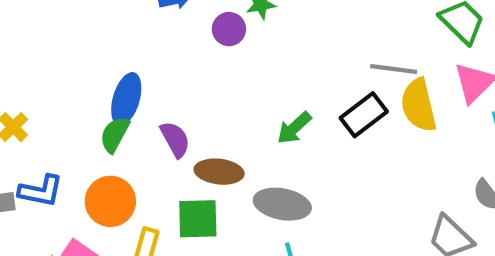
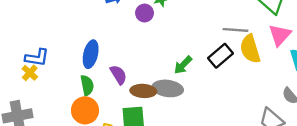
green semicircle: (115, 134) -> (87, 85), moved, turned 144
blue L-shape: (41, 191) -> (37, 58), moved
gray ellipse: (282, 204) -> (168, 88), moved

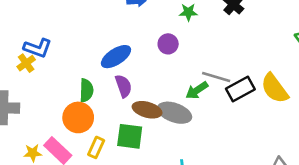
purple circle: (145, 13) -> (168, 44), moved
gray line: (235, 30) -> (216, 77), moved
yellow semicircle: (250, 49) -> (275, 88), turned -32
blue ellipse: (91, 54) -> (116, 57), moved, turned 32

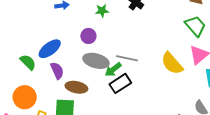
black rectangle: (240, 89) -> (120, 83), moved
green semicircle: (86, 90) -> (28, 62), moved, turned -42
gray ellipse: (174, 113) -> (96, 61), moved

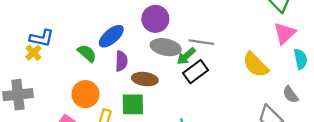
purple circle: (88, 36) -> (155, 19), size x1.5
yellow semicircle: (172, 63) -> (256, 65), moved
purple semicircle: (57, 71) -> (121, 61), turned 30

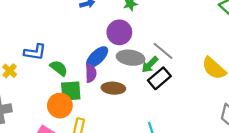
blue ellipse: (111, 36) -> (97, 57), moved
blue L-shape: (42, 38) -> (35, 52), moved
gray line: (201, 42) -> (163, 51), turned 35
green square: (133, 104) -> (71, 91), moved

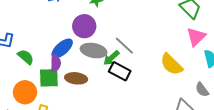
black rectangle: (159, 78) -> (120, 71), turned 65
green square: (71, 91) -> (49, 78), moved

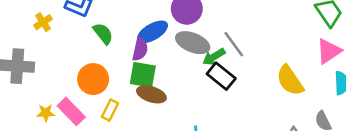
green square: (49, 78) -> (143, 75), moved
brown ellipse: (76, 78) -> (151, 94), moved

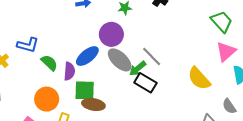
gray ellipse: (193, 43) -> (120, 60), turned 30
purple semicircle: (140, 49) -> (69, 71), moved

